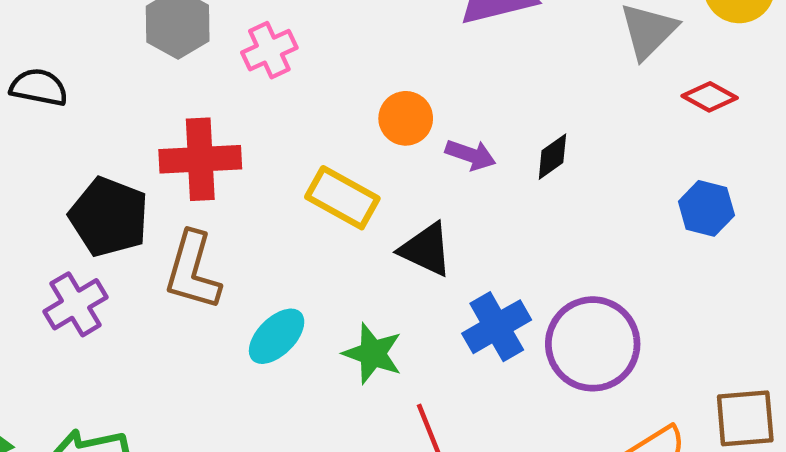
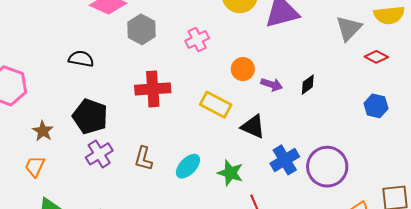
pink cross: (269, 50) -> (197, 39), moved
black pentagon: (109, 217) -> (90, 116), moved
brown L-shape: (193, 271) -> (144, 159), moved, size x0.7

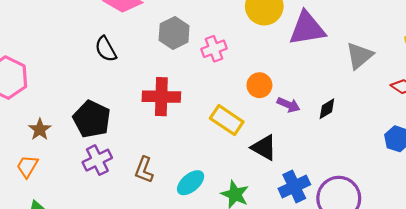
gray triangle: (349, 28) -> (359, 56), moved
gray hexagon: (142, 29) -> (174, 33), moved
black semicircle: (81, 59) -> (106, 49), moved, turned -135

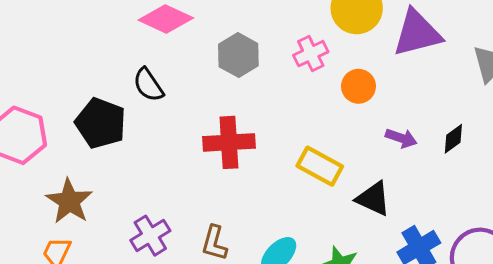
pink cross: (214, 49) -> (311, 54), moved
orange circle: (259, 85) -> (358, 86), moved
black pentagon: (92, 119) -> (101, 123), moved
brown star: (40, 129) -> (69, 201), size x1.5

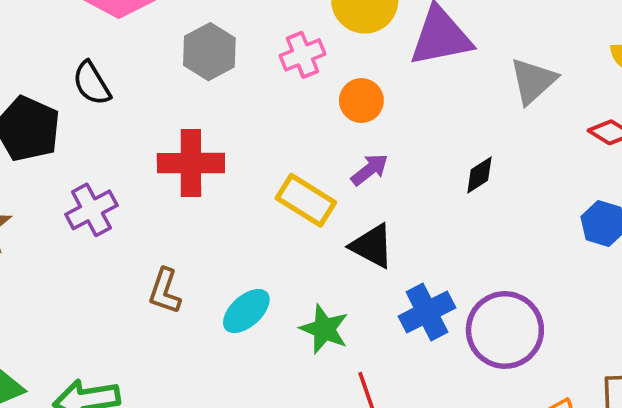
purple arrow: (401, 138) -> (370, 170), moved, turned -60
purple cross: (150, 236) -> (91, 210), moved

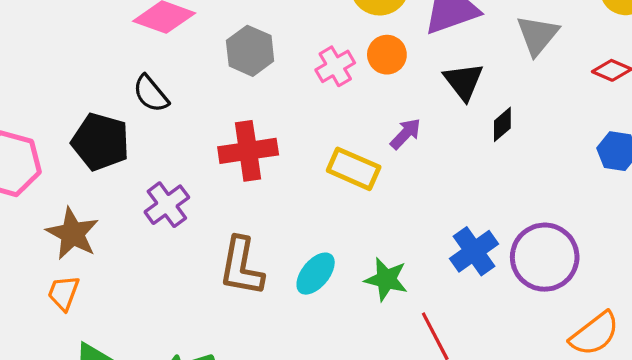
pink cross: (303, 55) -> (335, 66), moved
orange circle: (361, 101) -> (387, 55), moved
black triangle: (372, 246) -> (464, 81), moved, turned 33
brown L-shape: (165, 291) -> (241, 267), size x1.5

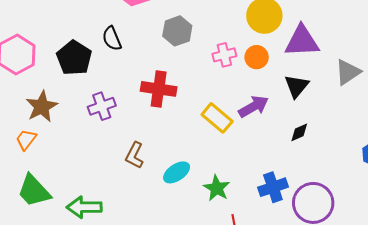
black diamond: (502, 124) -> (299, 132), moved
purple arrow: (406, 134) -> (254, 107), size x1.4
brown L-shape: (241, 267) -> (135, 155), size x0.7

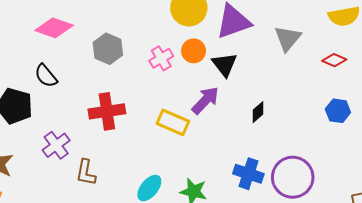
black triangle: (297, 86) -> (225, 64), moved
brown L-shape: (135, 155) -> (86, 173), moved
blue cross: (273, 187) -> (248, 174), turned -36

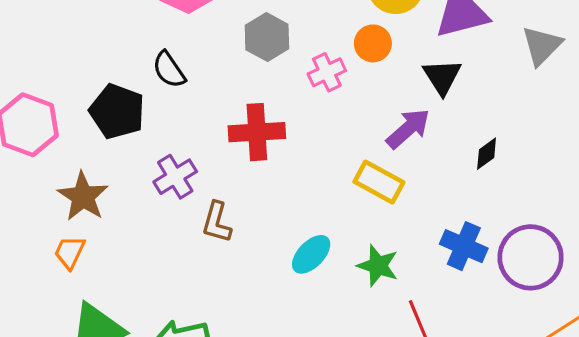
orange circle: (194, 51) -> (373, 43), moved
pink cross: (161, 58) -> (327, 72), moved
yellow rectangle: (173, 122) -> (379, 182), moved

